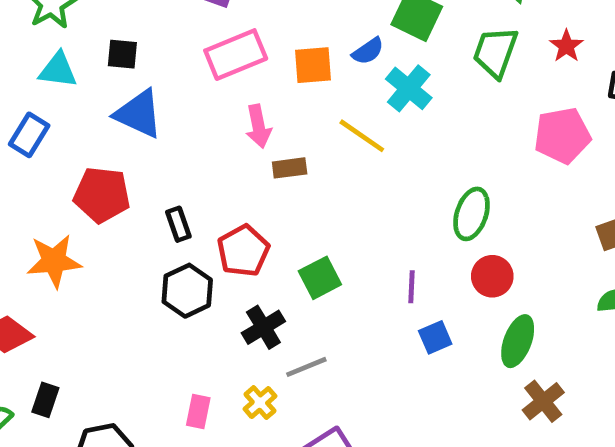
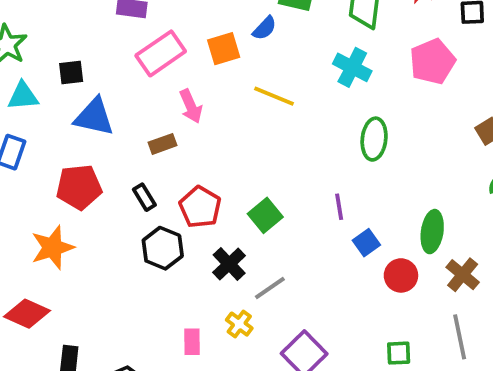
cyan cross: (409, 88) -> (352, 67), moved
brown rectangle: (290, 168) -> (162, 144), moved
red circle: (492, 276) -> (401, 275), moved

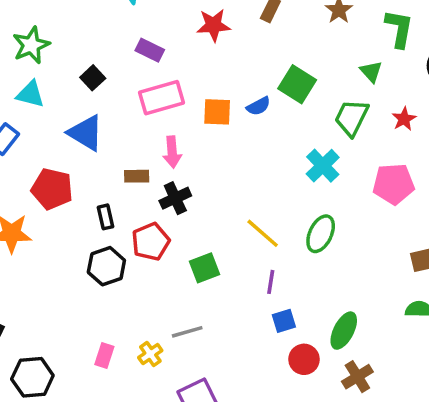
black square: (71, 72) -> (93, 78), moved, turned 35
yellow line: (274, 96) -> (263, 233), moved
black cross: (229, 264) -> (175, 198), moved

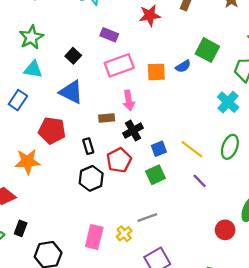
purple line: (271, 282) -> (200, 181), turned -49
blue square: (284, 321) -> (159, 149), moved
pink rectangle: (104, 355) -> (94, 237), size x1.5

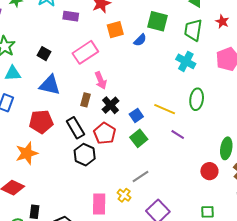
purple rectangle: (109, 35) -> (71, 16), moved
orange square: (156, 72) -> (115, 30), moved
brown rectangle: (107, 118) -> (85, 100), turned -56
black rectangle: (88, 146) -> (75, 128), size x1.5

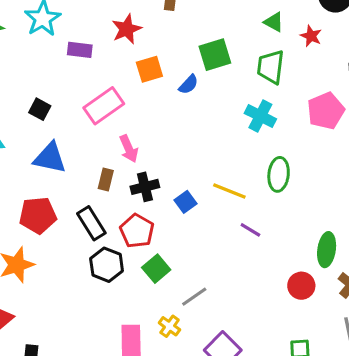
green square: (157, 21) -> (215, 55), turned -30
red star: (222, 22) -> (311, 36), moved
black cross: (110, 105) -> (145, 187), turned 30
green square: (139, 138) -> (156, 269), moved

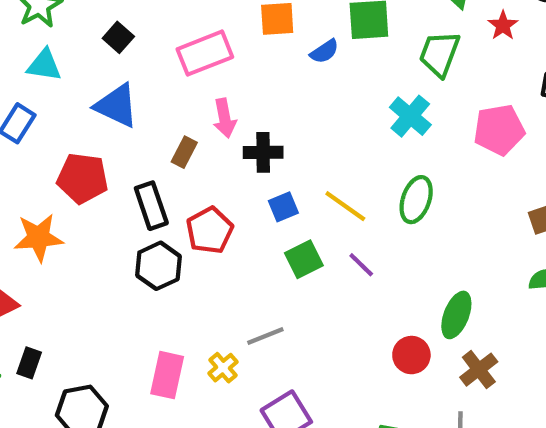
black cross: (145, 187) -> (263, 152), moved
green square: (156, 269) -> (304, 259), moved

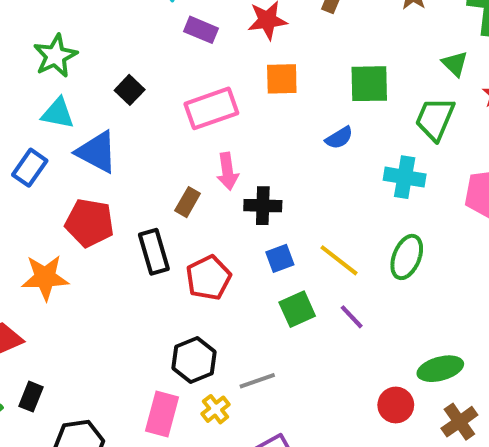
blue semicircle: (324, 51) -> (339, 138), moved
blue triangle: (117, 106) -> (97, 152), moved
cyan cross: (410, 116) -> (405, 177), turned -33
black hexagon: (158, 266) -> (194, 360), moved
green ellipse: (456, 315) -> (440, 369), turned 51

